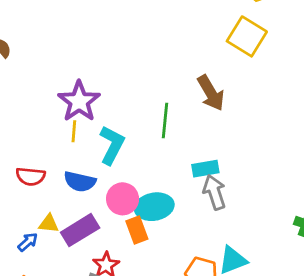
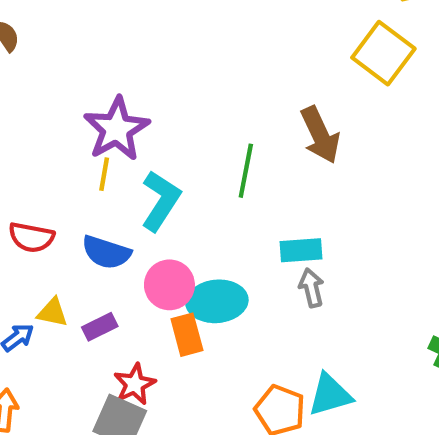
gray arrow: (214, 192) -> (311, 288), size x0.7
purple rectangle: (80, 230) -> (100, 327), size x0.6

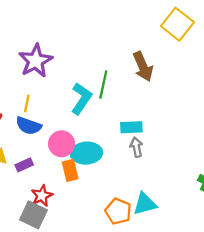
yellow line: (104, 174) -> (27, 103), moved
cyan L-shape: (161, 201) -> (81, 99), moved

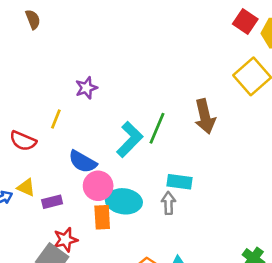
purple star: (36, 61) -> (86, 88), size x0.6
yellow line: (27, 103) -> (56, 119), moved
blue semicircle: (29, 126) -> (83, 162), moved
gray arrow: (136, 147) -> (168, 203), moved

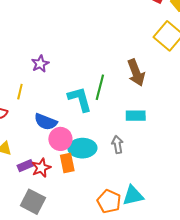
cyan L-shape: (130, 139) -> (80, 99), turned -52
cyan rectangle: (179, 182) -> (136, 116), moved
purple rectangle: (52, 202) -> (25, 166), moved
red star: (65, 240) -> (41, 168), moved

